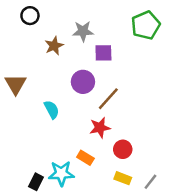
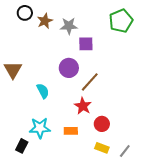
brown star: (54, 46) -> (45, 21), moved
red star: (100, 128) -> (83, 106), turned -30
orange rectangle: (85, 158) -> (71, 131), turned -32
cyan star: (61, 173) -> (40, 128), moved
black rectangle: (36, 182) -> (22, 146), moved

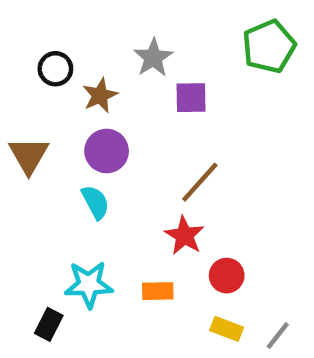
black circle: (25, 13) -> (55, 69), moved
brown star: (45, 21) -> (100, 95), moved
gray star: (69, 26) -> (153, 58), turned -30
purple circle: (69, 68) -> (107, 151), moved

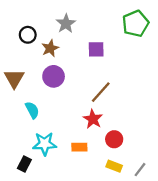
gray star: (153, 58) -> (66, 24), moved
cyan semicircle: (95, 202) -> (32, 110), moved

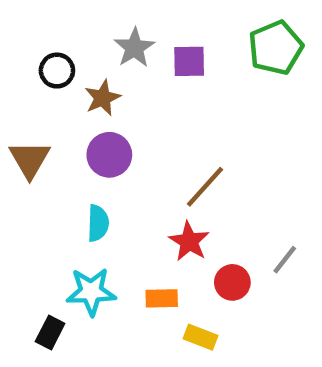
purple square: (96, 49) -> (189, 61), moved
cyan semicircle: (32, 110) -> (98, 223), moved, turned 30
yellow rectangle: (114, 166) -> (200, 337), moved
gray line: (140, 170) -> (285, 260), moved

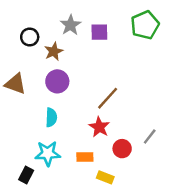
brown triangle: (30, 159) -> (15, 84), turned -40

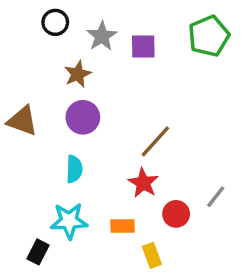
black circle: (30, 37) -> (55, 22), moved
yellow rectangle: (105, 177) -> (152, 255), turned 49

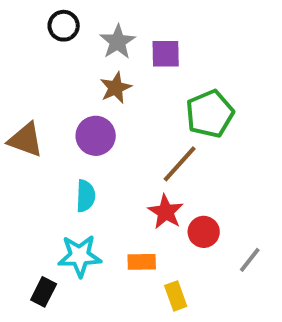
green pentagon: (209, 36) -> (210, 114), moved
brown star: (78, 74) -> (116, 88), moved
gray line: (216, 197) -> (250, 260), moved
red circle: (176, 214) -> (204, 232), moved

